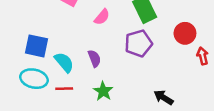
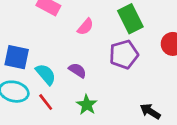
purple semicircle: (94, 58) -> (77, 70), turned -36
red line: (64, 89) -> (46, 102), turned 54

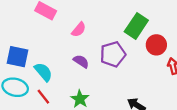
green rectangle: (130, 19) -> (136, 26), moved, turned 60
purple semicircle: (77, 70) -> (81, 61), moved

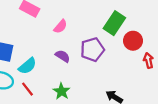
cyan semicircle: (43, 72) -> (27, 66), turned 90

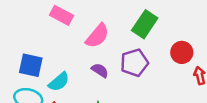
green rectangle: (114, 23) -> (145, 24), moved
pink semicircle: (60, 26) -> (97, 36), size x1.5

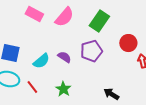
pink semicircle: (97, 36) -> (64, 17), moved
cyan semicircle: (59, 82) -> (41, 61), moved

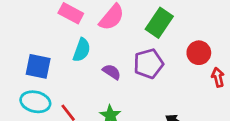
cyan semicircle: (41, 61) -> (82, 50), moved, turned -30

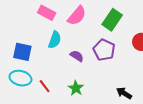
purple pentagon: (148, 64) -> (104, 50), turned -30

